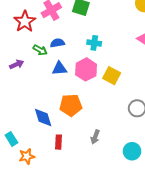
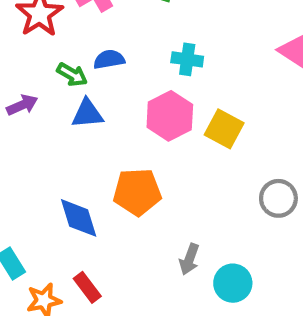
blue triangle: (59, 68) -> (87, 114), moved
red rectangle: (58, 142) -> (87, 287), moved, turned -40
cyan circle: (132, 151) -> (233, 283), moved

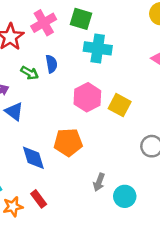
blue semicircle: (109, 59) -> (51, 64), turned 90
cyan cross: (187, 59) -> (98, 48), moved, size x1.5
blue triangle: (87, 114) -> (14, 111), moved, turned 42

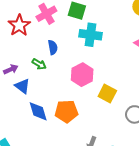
green arrow: (30, 73) -> (39, 64), moved
yellow square: (120, 105) -> (107, 93), moved
blue diamond: (33, 158) -> (38, 111), moved

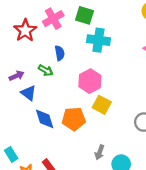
yellow square: (107, 93) -> (102, 105), moved

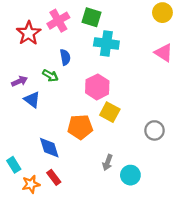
blue diamond: (45, 119) -> (49, 148), moved

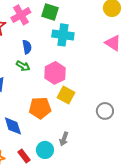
green arrow: (50, 76) -> (23, 66), moved
cyan circle: (130, 175) -> (45, 150), moved
red rectangle: (54, 177) -> (24, 156), moved

